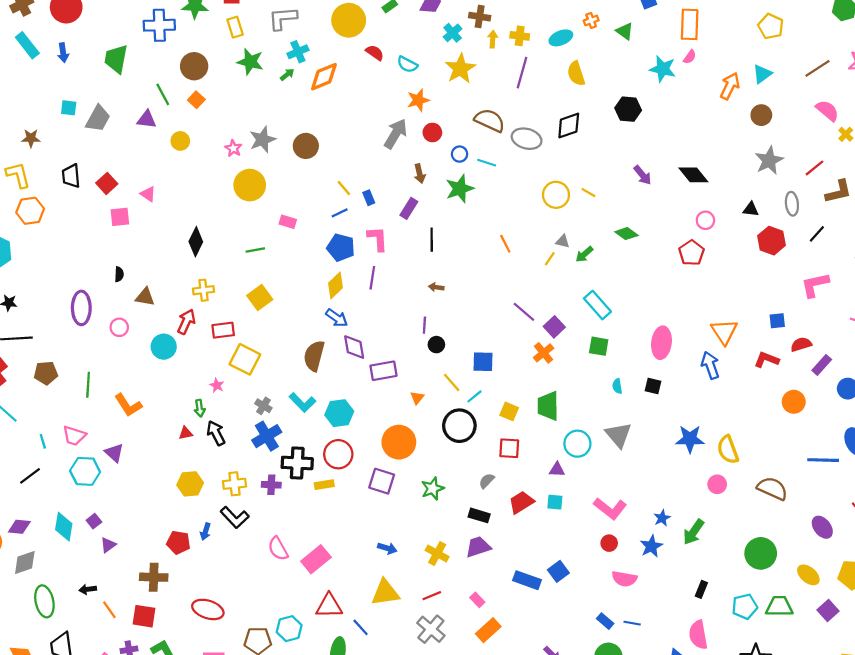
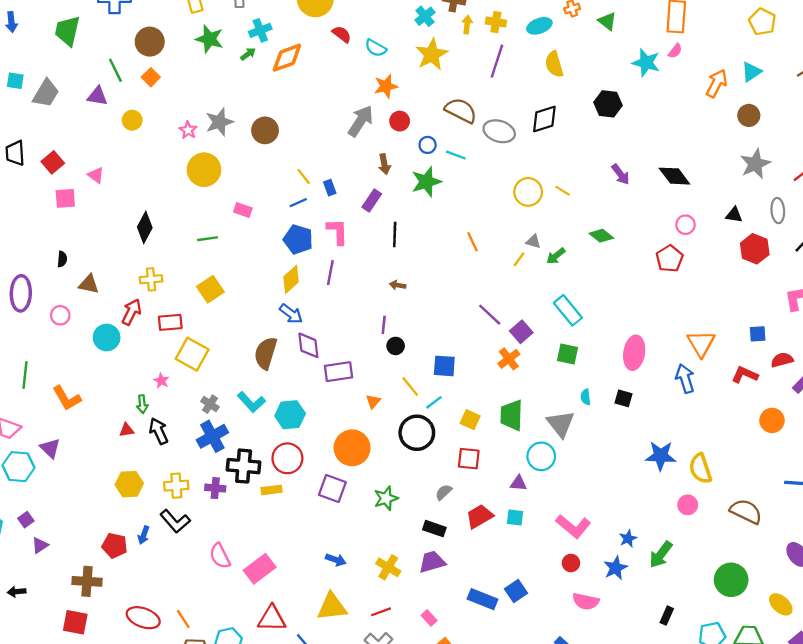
gray triangle: (619, 435) -> (561, 424), moved
orange line: (109, 610) -> (183, 619), moved

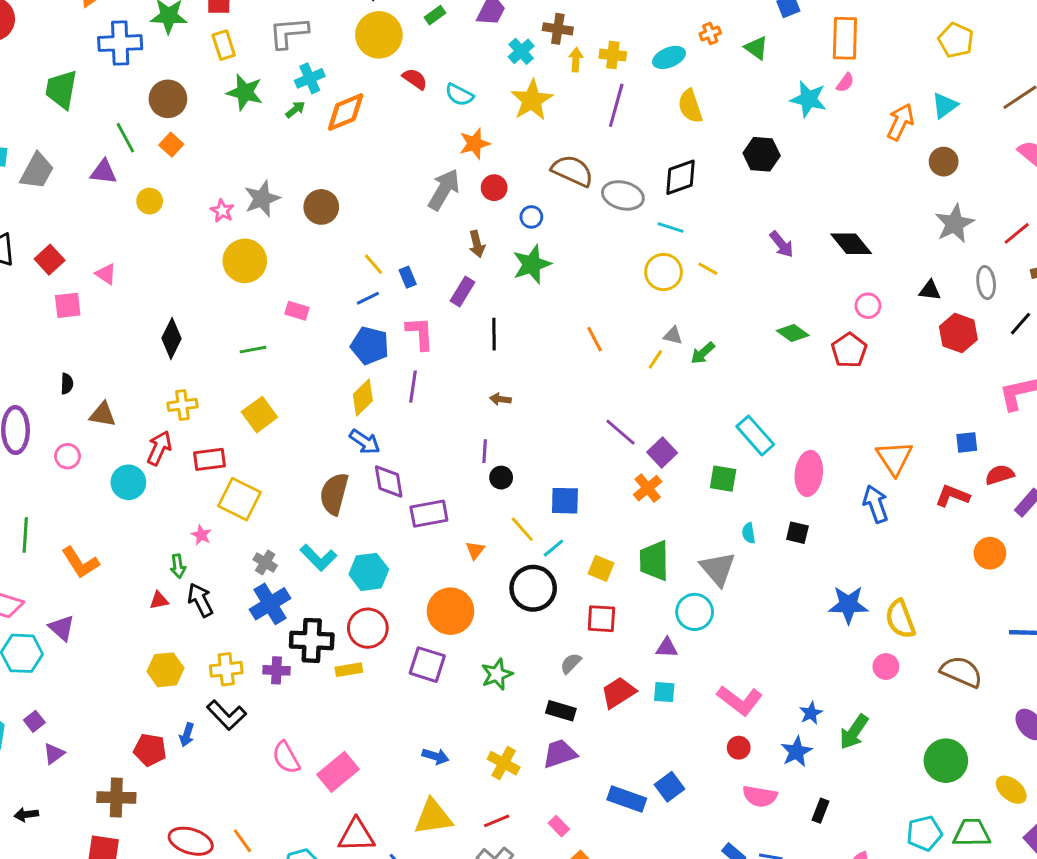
cyan line: (456, 155) -> (671, 228), moved
green diamond: (601, 236) -> (793, 333), moved
cyan rectangle: (568, 310) -> (755, 435), moved
black rectangle: (667, 616) -> (821, 811), moved

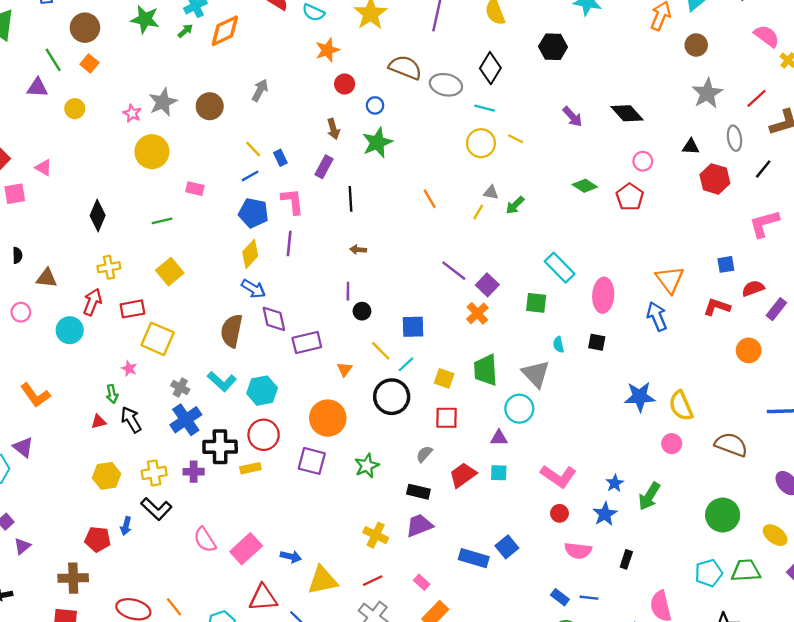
black diamond: (680, 177) -> (490, 68), turned -36
gray arrow: (444, 190) -> (260, 90), moved, size x0.7
blue arrow: (435, 756) -> (291, 557), moved

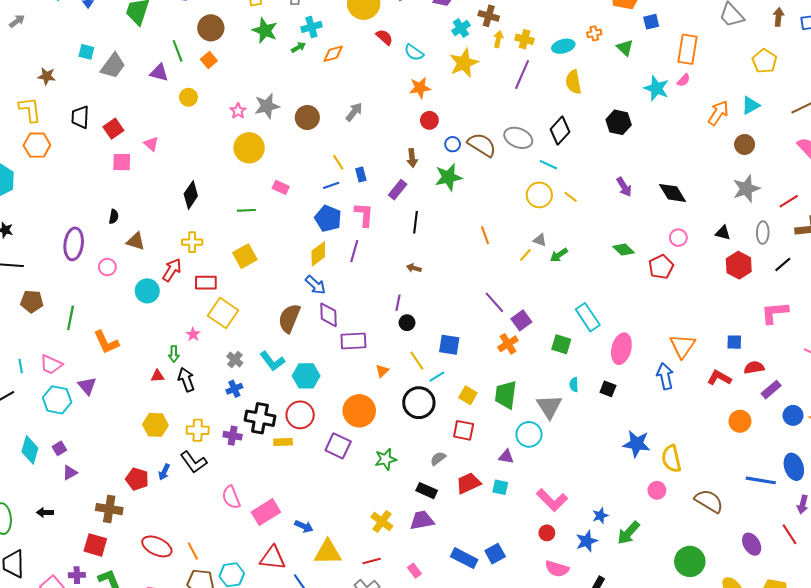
orange diamond: (225, 31) -> (333, 54), size x0.7
brown semicircle: (405, 67) -> (482, 145), moved
blue cross: (186, 420) -> (234, 389), size x0.6

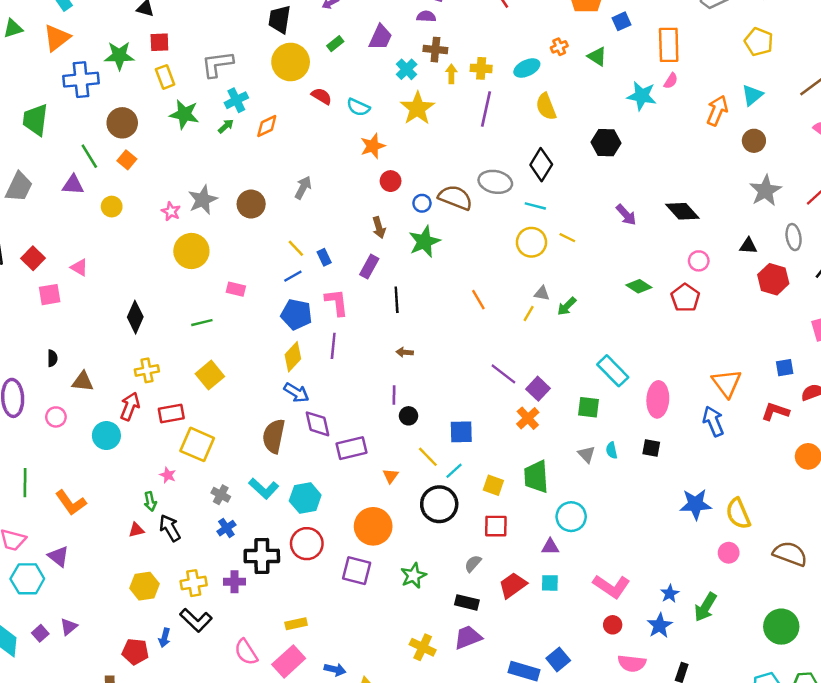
gray triangle: (549, 407) -> (587, 454), moved, size x0.6
yellow rectangle: (283, 442) -> (296, 624), moved
purple triangle: (70, 473) -> (69, 627), moved

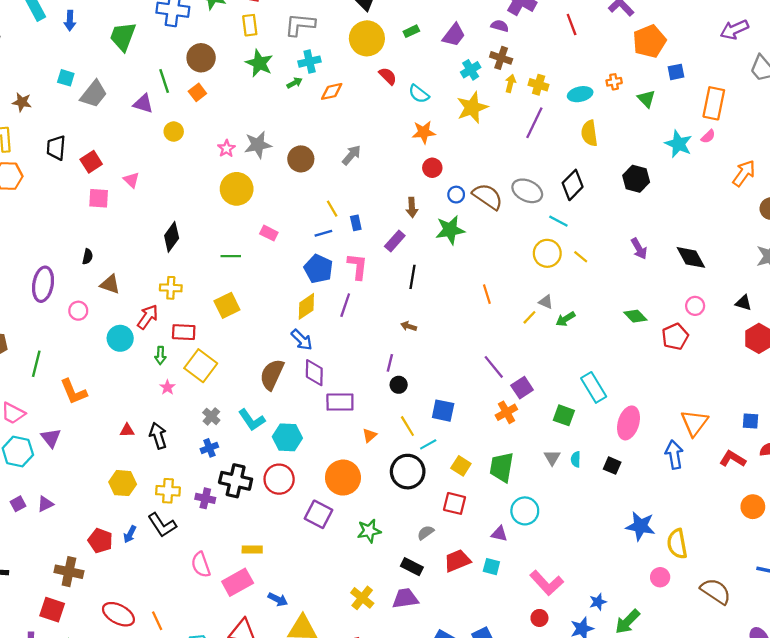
green arrow: (150, 501) -> (160, 355), moved

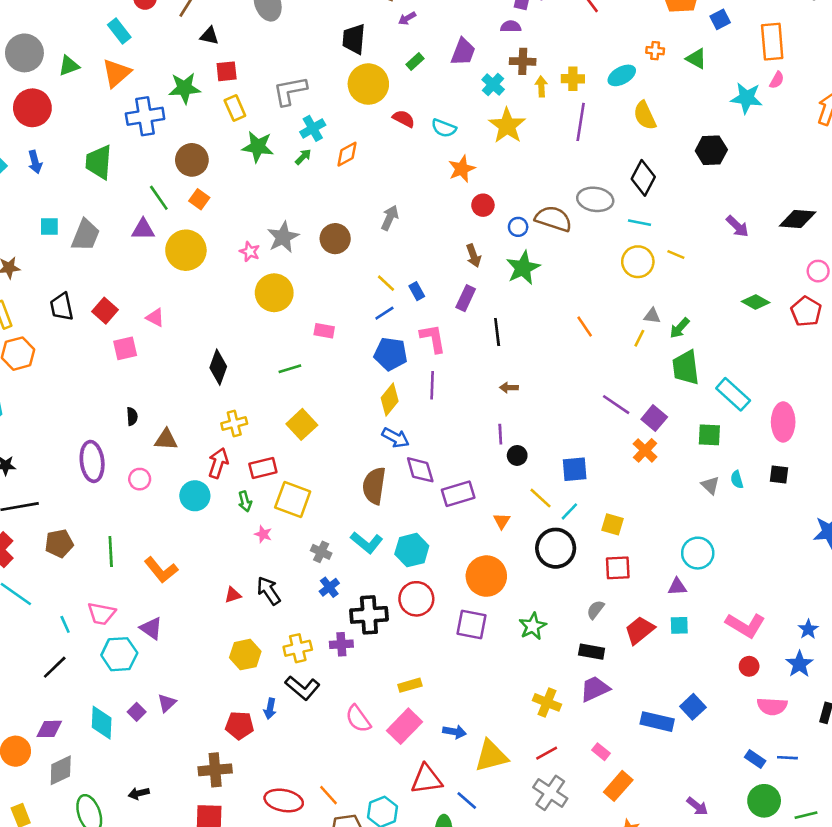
orange cross: (614, 82) -> (655, 51), turned 32
yellow circle: (174, 132) -> (186, 250), size x1.8
black diamond: (691, 257) -> (798, 219), turned -40
green trapezoid: (502, 467) -> (686, 368), moved

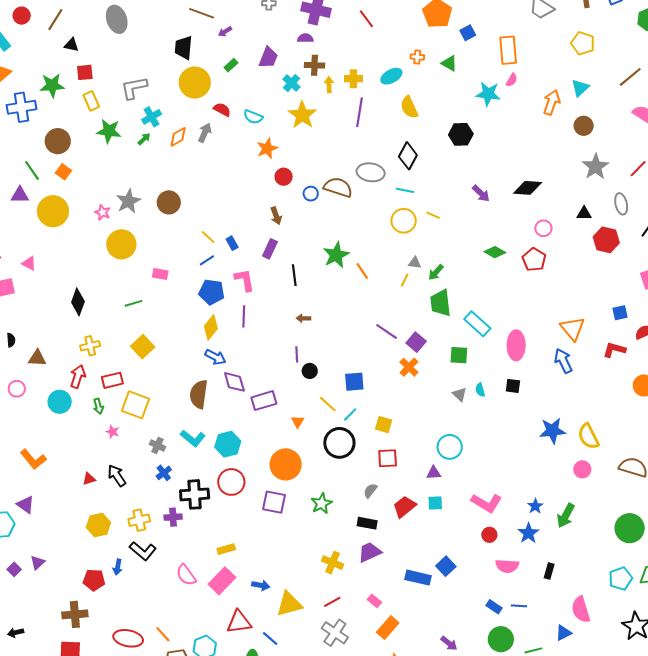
gray arrow: (390, 218) -> (205, 133), moved
green star: (523, 268) -> (336, 255), moved

